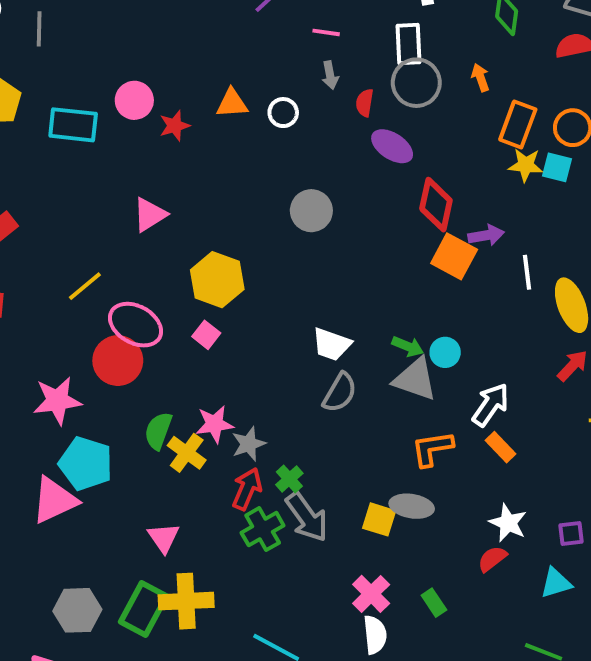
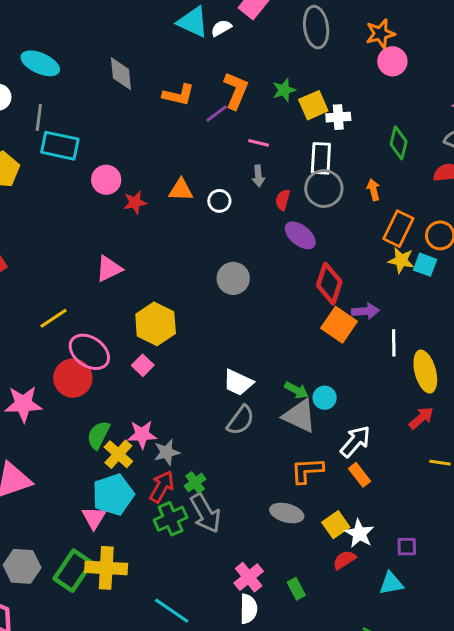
cyan rectangle: (73, 125) -> (60, 146), moved
cyan pentagon: (86, 464) -> (113, 495), moved, turned 30
yellow square: (379, 519) -> (336, 525), moved, turned 32

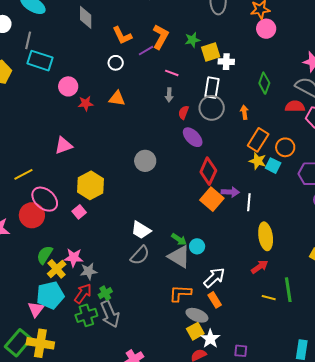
orange L-shape: (178, 95) -> (122, 35), turned 45
white circle: (219, 201) -> (116, 63), moved
white line: (394, 343) -> (249, 202), moved
gray ellipse: (287, 513) -> (197, 315), moved

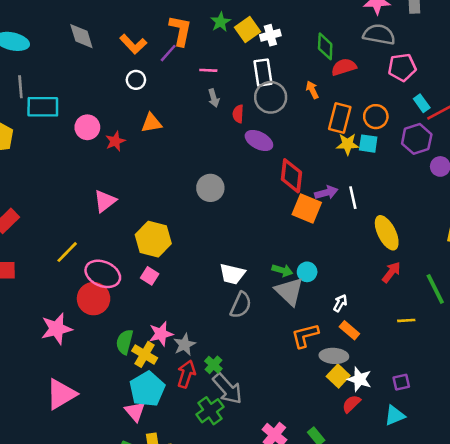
red semicircle: (295, 106) -> (344, 67), moved
gray triangle: (179, 257) -> (289, 291), turned 30
white arrow: (214, 278) -> (340, 303), size x0.6
yellow line: (269, 298) -> (406, 320), moved
green cross: (86, 315) -> (210, 411), moved

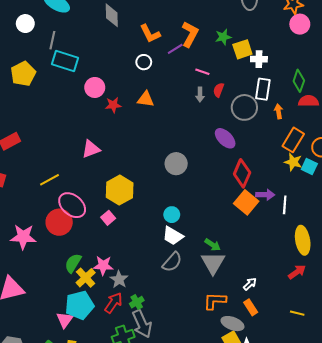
white rectangle: (263, 73) -> (263, 89), moved
red semicircle: (238, 114) -> (219, 90), moved
cyan circle: (307, 272) -> (172, 215), moved
gray star: (185, 345) -> (119, 279), turned -30

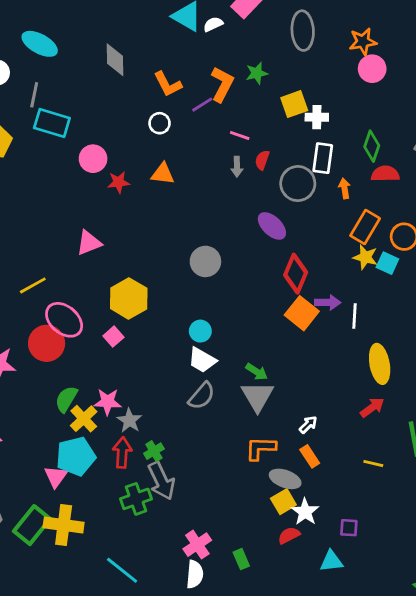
green star: (223, 37) -> (257, 73), moved
red arrow: (113, 303) -> (122, 453), turned -30

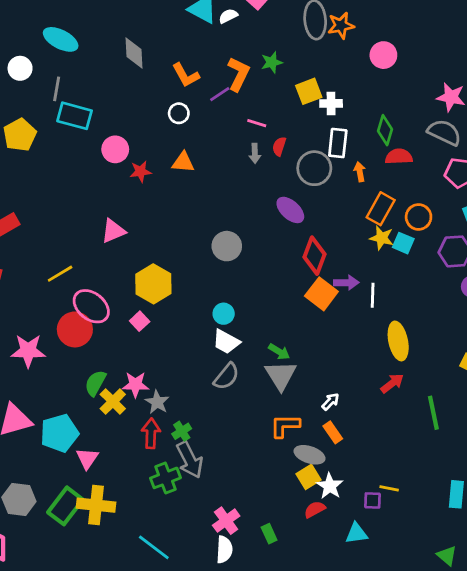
orange star: (363, 42) -> (341, 25), moved
cyan pentagon: (76, 456) -> (59, 433), moved
yellow line: (373, 464) -> (389, 488), moved

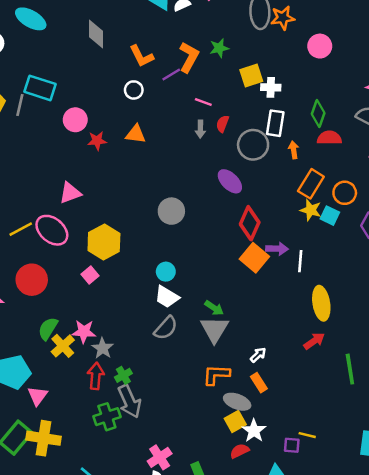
gray line: (57, 89) -> (20, 105), moved
pink ellipse: (91, 306) -> (52, 230), moved

